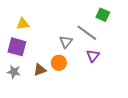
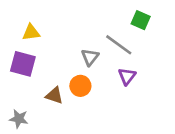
brown triangle: (40, 70) -> (54, 95), turned 40
gray star: (14, 72) -> (19, 119), moved

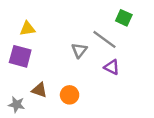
purple triangle: (127, 76) -> (112, 67), turned -42
orange circle: (80, 86) -> (70, 95), moved
brown triangle: (54, 95) -> (39, 90), moved

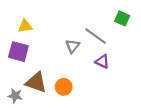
green square: (124, 18) -> (122, 18), moved
brown triangle: (39, 90) -> (36, 82), size x1.5

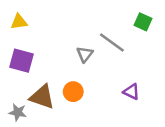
yellow triangle: (25, 26) -> (19, 22), moved
purple triangle: (102, 61) -> (131, 92), moved
orange circle: (64, 87) -> (73, 92), moved

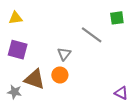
green square: (143, 22) -> (117, 18), turned -32
gray triangle: (85, 54) -> (64, 54), moved
purple triangle: (131, 92) -> (121, 93), moved

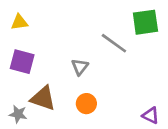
green square: (117, 18) -> (145, 22), size x1.5
orange circle: (60, 75) -> (86, 104), moved

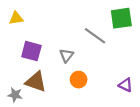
purple square: (22, 62) -> (31, 51), moved
orange circle: (86, 104) -> (79, 80), moved
purple triangle: (151, 115) -> (126, 85), moved

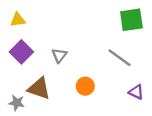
gray line: (95, 36) -> (120, 58), moved
purple square: (31, 51) -> (21, 52), moved, turned 30
gray triangle: (67, 55) -> (59, 55), moved

